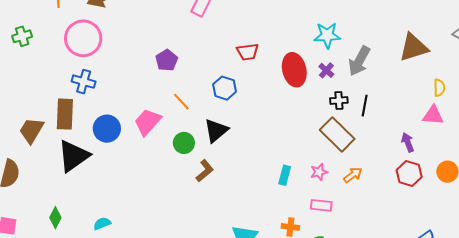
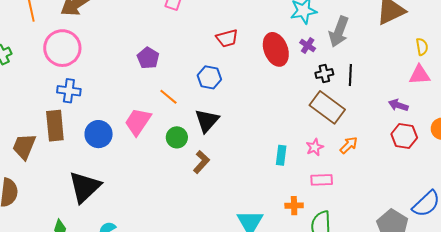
purple arrow: (408, 142) -> (398, 105), turned -42
black triangle: (73, 156) -> (85, 187), moved

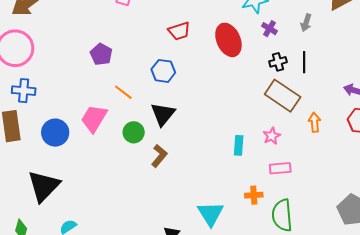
gray arrow: (339, 32) -> (306, 23), moved, size x0.6
purple cross: (308, 45) -> (269, 29), moved
orange arrow: (349, 145) -> (315, 122), moved, turned -48

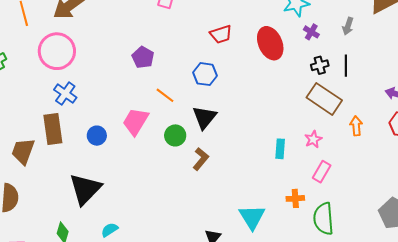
blue cross: (24, 91) -> (65, 94), turned 30
blue circle: (55, 133) -> (97, 136), size x0.7
pink rectangle: (280, 168) -> (322, 172), turned -55

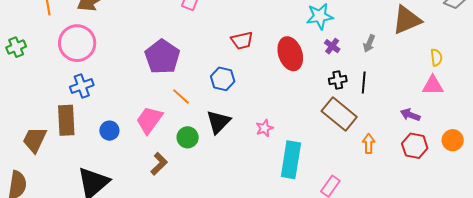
purple pentagon: (143, 57) -> (162, 57), size x1.6
blue cross: (65, 94) -> (82, 86), turned 30
pink star: (313, 139) -> (264, 128), moved
cyan rectangle: (280, 149) -> (291, 160), size x1.8
brown L-shape: (201, 159) -> (159, 164), moved

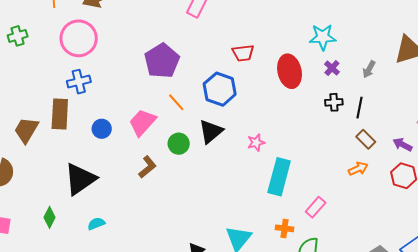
blue hexagon: (223, 79) -> (220, 89), size x1.4
brown rectangle: (339, 114) -> (366, 139), moved, size x0.6
orange arrow: (369, 144) -> (358, 169), turned 60

